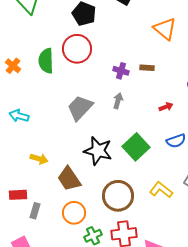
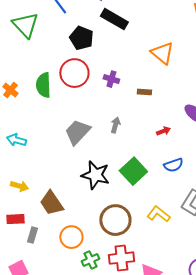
purple cross: (121, 71) -> (111, 79), moved
yellow arrow: (39, 159) -> (19, 186), moved
brown trapezoid: (69, 179) -> (51, 203), moved

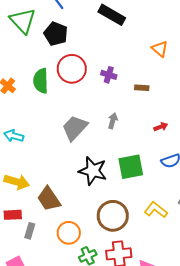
black pentagon: (81, 38) -> (56, 34), moved
orange triangle: (162, 53) -> (160, 49), size x0.7
green square: (133, 171) -> (131, 167), turned 32
yellow arrow: (19, 186) -> (17, 182), size x1.4

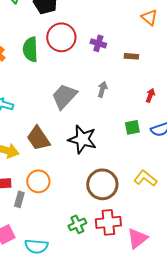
red arrow: (161, 127) -> (150, 95), turned -48
green square: (131, 167) -> (132, 127), moved, size x0.6
brown trapezoid: (49, 199) -> (38, 138), moved
orange circle: (69, 233) -> (38, 181), moved

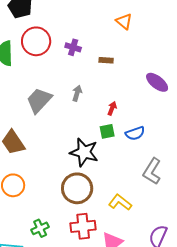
red arrow: (150, 95) -> (112, 108), moved
black star: (82, 139) -> (84, 152), moved
yellow L-shape: (145, 178) -> (120, 202), moved
green cross: (77, 224) -> (40, 228), moved

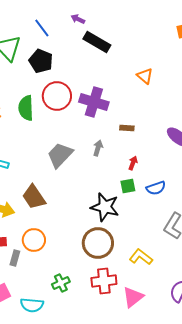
purple cross: (73, 47) -> (94, 102), size x1.8
brown rectangle: (106, 60) -> (127, 128), moved

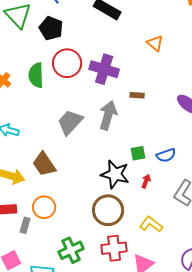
gray arrow: (98, 148) -> (108, 115), size x1.8
red arrow: (133, 163) -> (146, 181), moved
green cross: (61, 283) -> (71, 250), size x1.4

